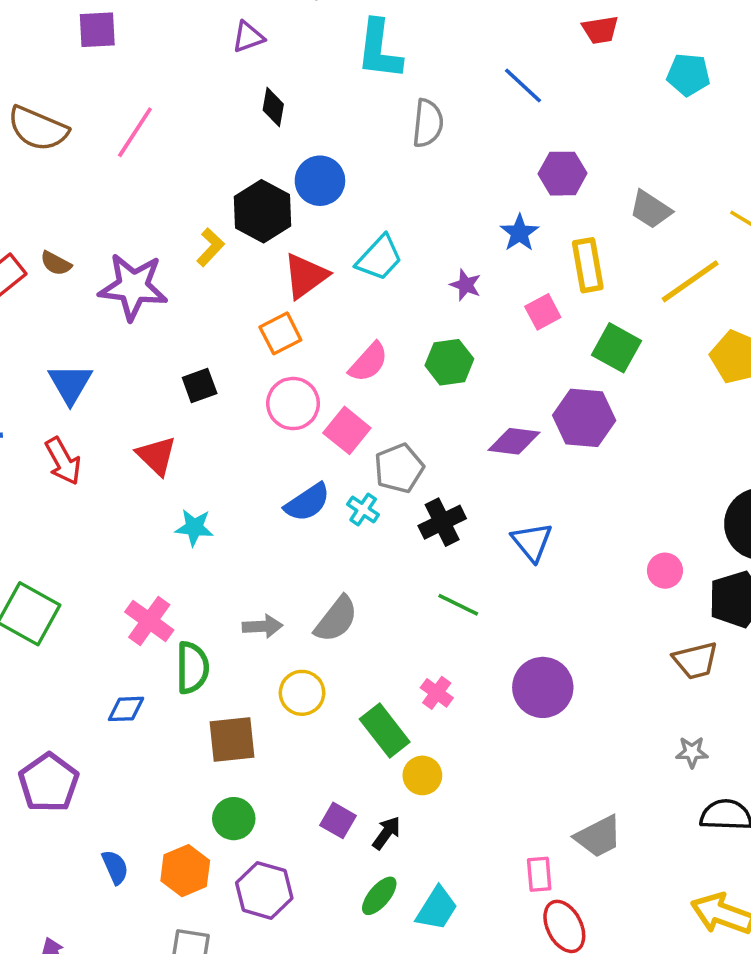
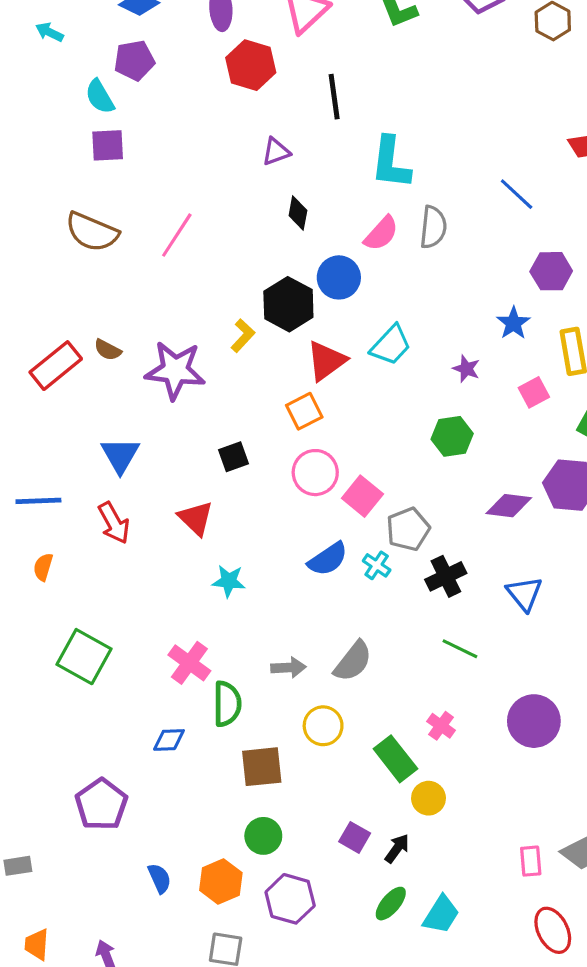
purple square: (97, 30) -> (108, 145), moved
pink semicircle: (368, 362) -> (381, 233), moved
pink rectangle: (539, 874) -> (531, 861), moved

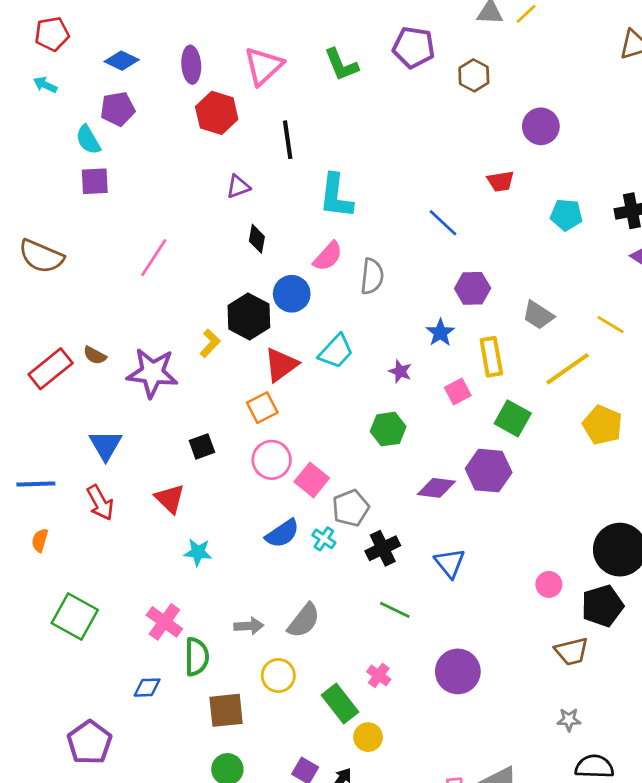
gray semicircle: (433, 227) -> (372, 276), moved
brown semicircle: (92, 232) -> (41, 256), moved

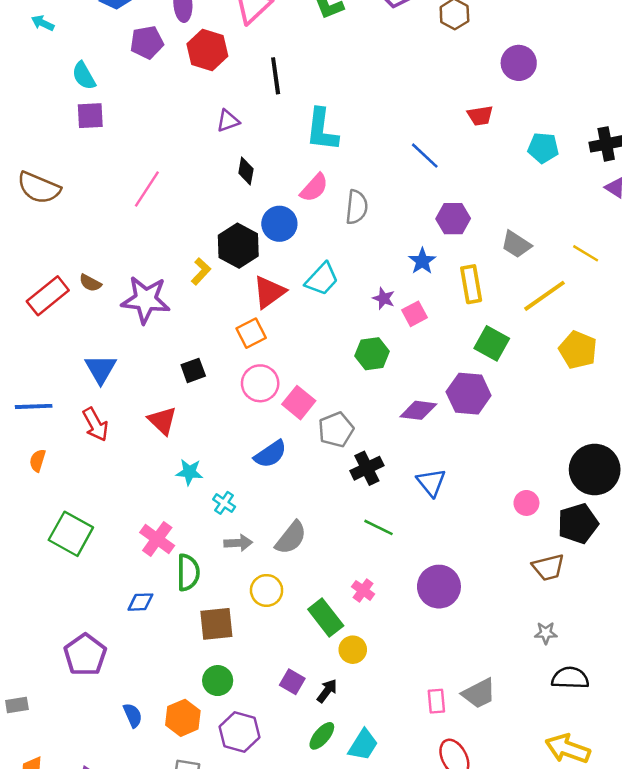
purple pentagon: (118, 109) -> (147, 42), moved
pink square: (458, 392) -> (415, 314), moved
cyan cross: (324, 539) -> (224, 503), moved

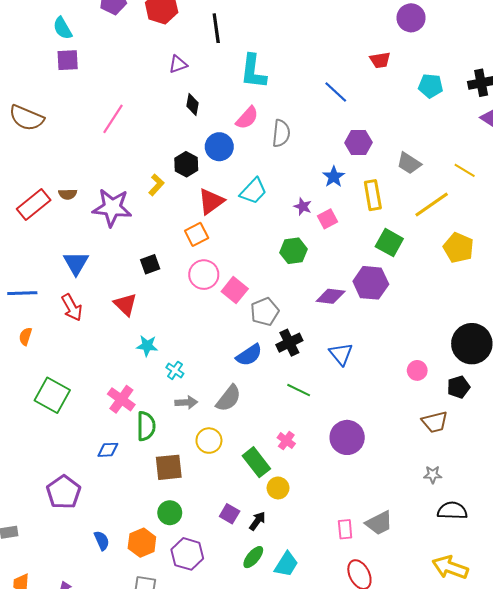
black hexagon: (238, 246) -> (186, 164), size x0.7
brown semicircle: (90, 283) -> (68, 194), turned -30
blue semicircle: (270, 454) -> (249, 355), moved
black pentagon: (578, 524) -> (458, 387), size x0.7

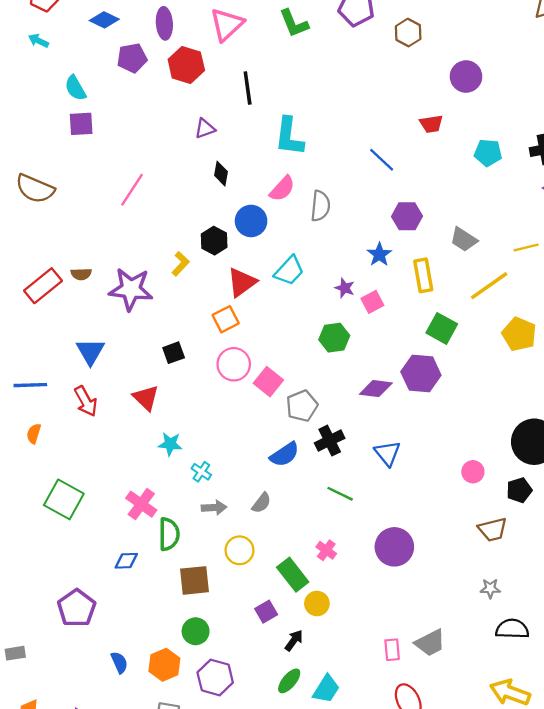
yellow line: (465, 170) -> (526, 248), turned -45
gray semicircle: (229, 398) -> (261, 503), size x0.7
purple square: (230, 514) -> (266, 612), moved, turned 30

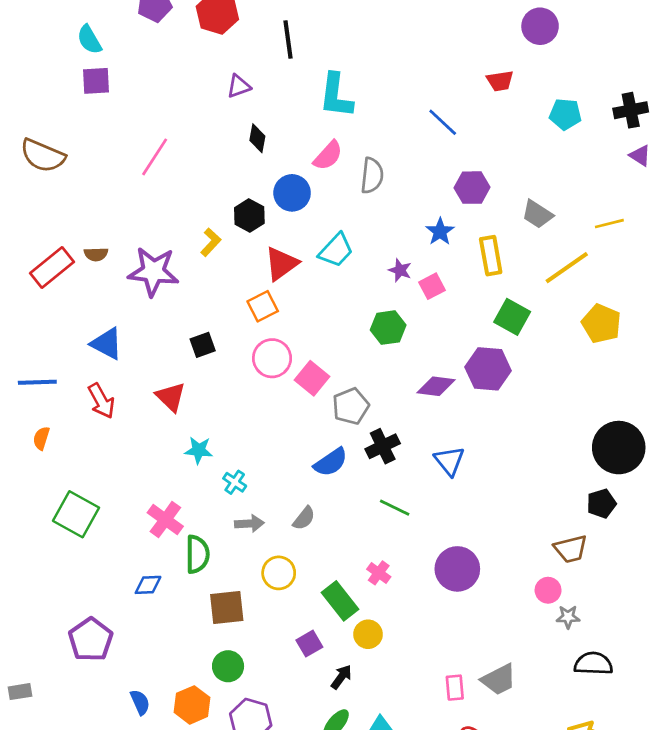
blue triangle: (90, 352) -> (107, 344), turned -32
pink circle: (473, 472) -> (548, 590), moved

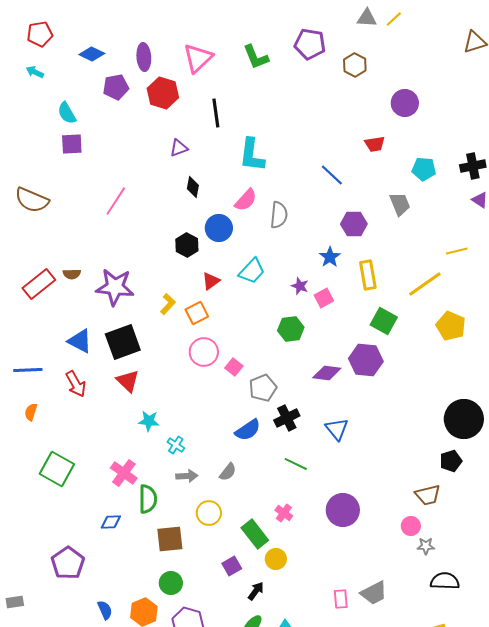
gray trapezoid: (537, 214) -> (400, 204), moved, turned -145
yellow L-shape: (211, 242) -> (168, 304), moved
red triangle: (281, 264) -> (211, 281), size x0.7
black square: (203, 345) -> (123, 342), moved, size x1.8
pink square: (312, 378) -> (234, 367), size x0.7

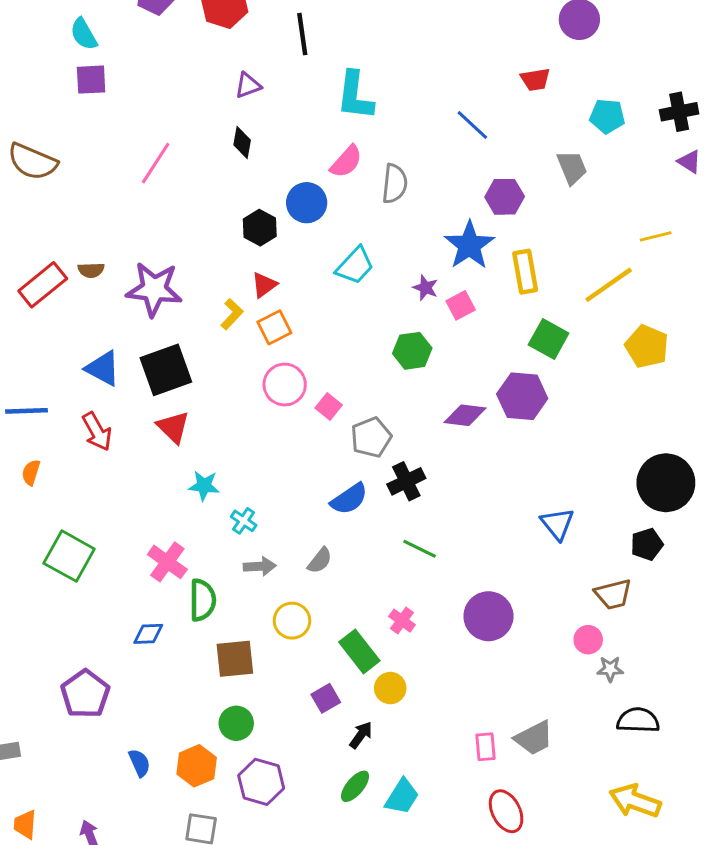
black diamond: (193, 187) -> (242, 143), moved
blue star: (330, 257) -> (469, 245), size x1.6
red triangle: (211, 281) -> (264, 285), moved
blue triangle: (337, 429) -> (557, 524), moved

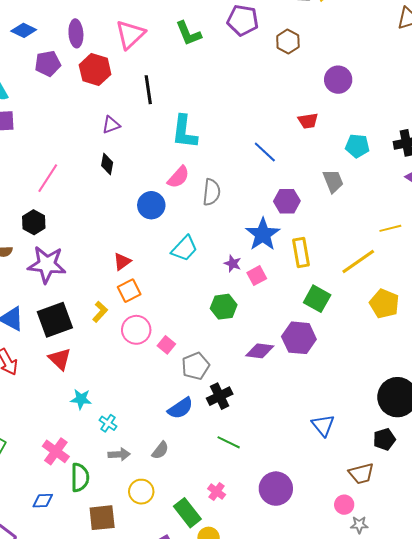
black hexagon: (260, 228) -> (34, 222), moved
yellow L-shape: (232, 314) -> (100, 312), moved

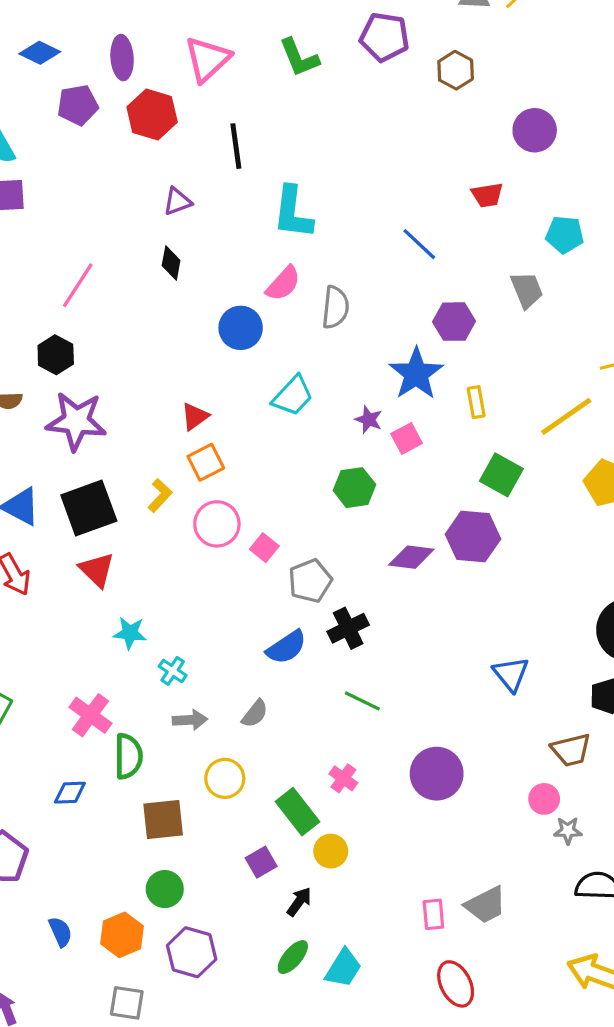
yellow rectangle: (301, 252) -> (476, 402), size x0.7

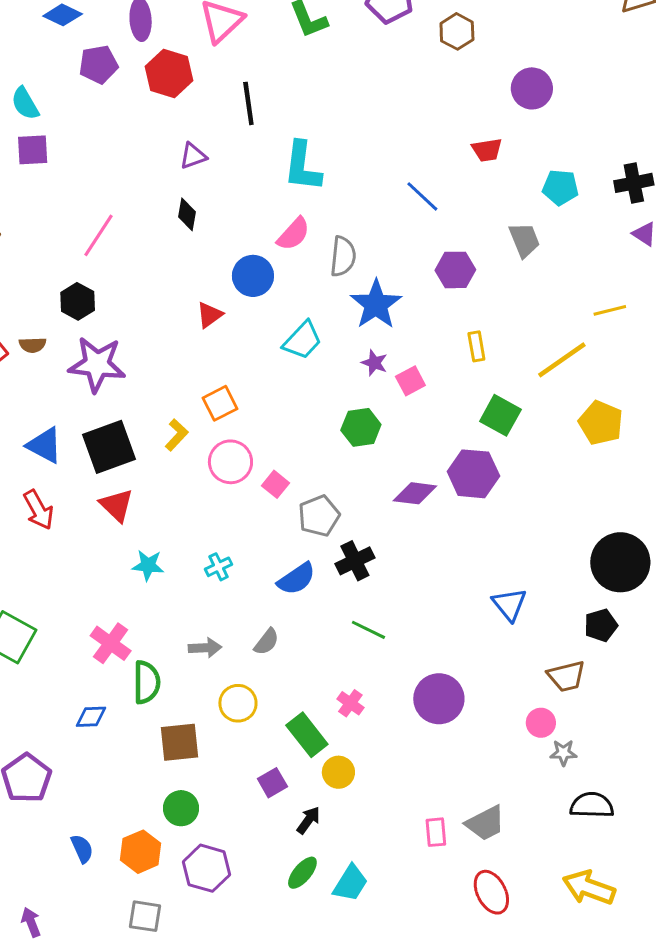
blue star: (416, 374) -> (376, 304), moved
red triangle: (195, 416) -> (209, 315), moved
cyan cross: (173, 671) -> (218, 567), moved, turned 30
red ellipse: (456, 984) -> (491, 892), moved

